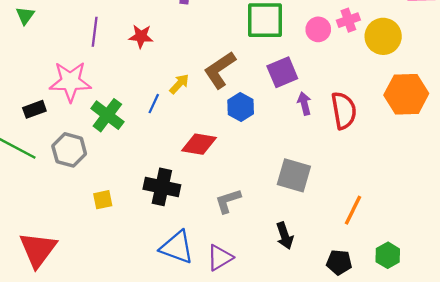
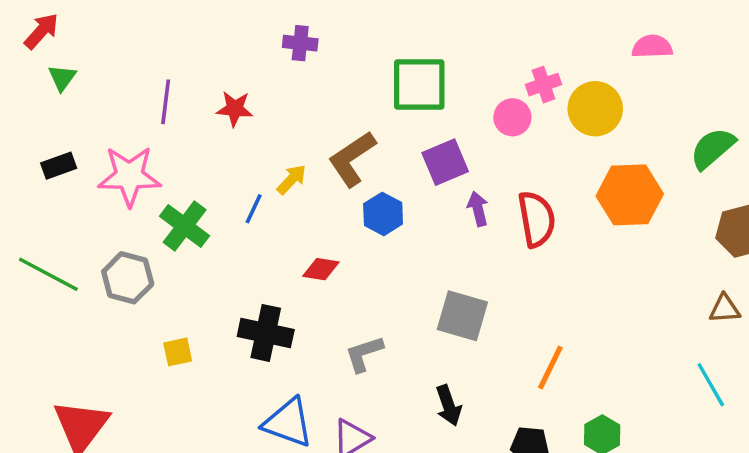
pink circle: (318, 29) -> (512, 117), moved
black rectangle: (34, 109) -> (59, 166), moved
red diamond: (199, 144) -> (321, 269), size x0.7

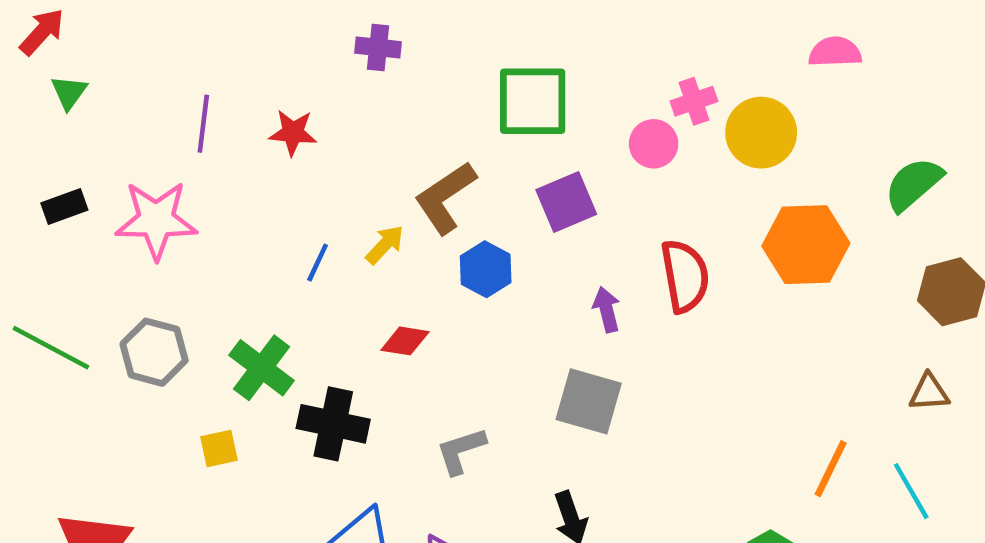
yellow arrow: (292, 179) -> (385, 245), moved
purple arrow: (478, 209) -> (607, 310), moved
green cross: (185, 226) -> (262, 368), moved
orange line: (550, 367) -> (831, 469), moved

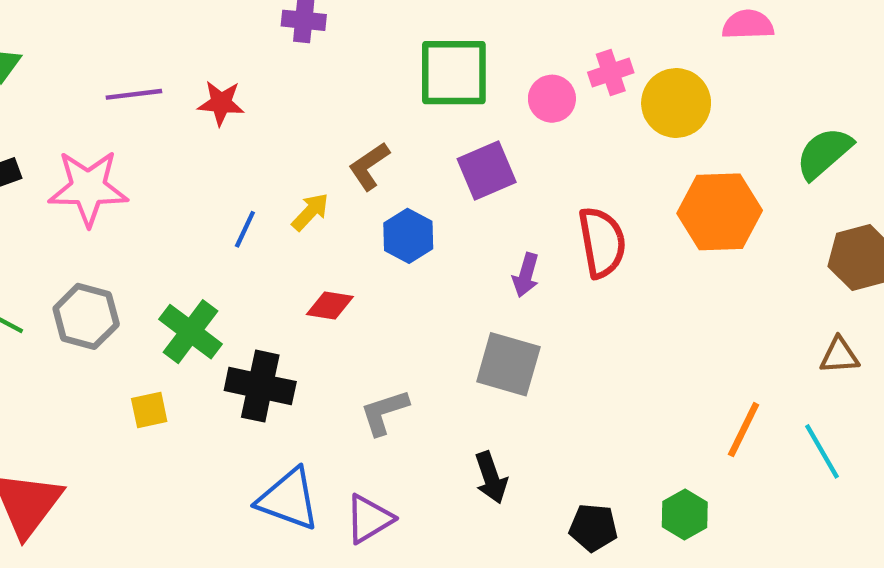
purple line: (203, 124) -> (134, 94), turned 76
pink circle: (654, 144) -> (552, 99), moved
brown L-shape: (445, 198) -> (369, 166), size x0.7
purple arrow: (607, 310) -> (526, 275), turned -150

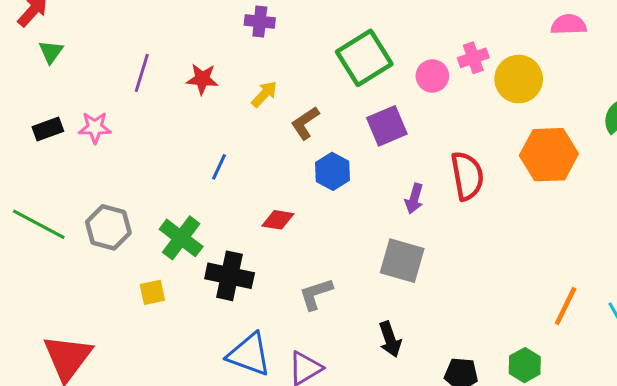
green square: (454, 73) -> (364, 58), turned -32
purple line: (134, 94) -> (142, 73), turned -66
pink star: (88, 188) -> (95, 127), moved, size x0.6
yellow arrow: (310, 212) -> (264, 94), moved

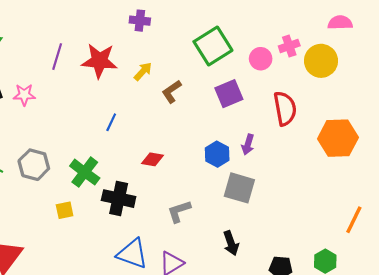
pink semicircle: (569, 25) -> (340, 23), moved
red star: (202, 79) -> (100, 61), size x1.6
orange hexagon: (549, 155) -> (338, 138), moved
blue hexagon: (332, 171) -> (217, 154), moved
red semicircle: (467, 176) -> (285, 109), moved

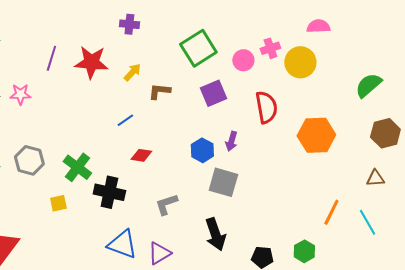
brown L-shape: (172, 92) -> (159, 91), turned 40
blue line: (111, 122) -> (125, 120), moved, turned 30
black arrow: (231, 243) -> (215, 234), size x1.4

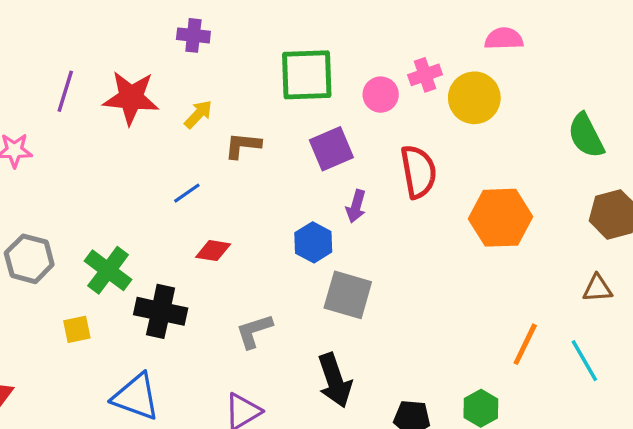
green square: (198, 48) -> (307, 75), turned 30
green semicircle: (368, 85) -> (586, 136), turned -76
purple arrow: (231, 141) -> (356, 206), moved
blue triangle: (122, 244) -> (136, 397), moved

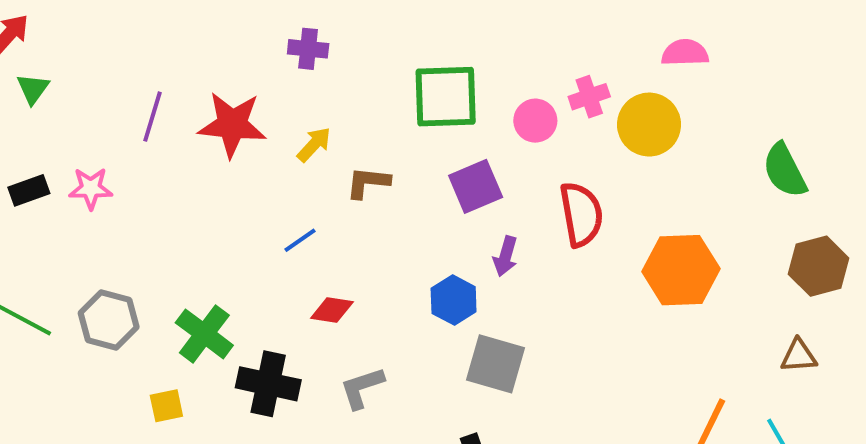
gray L-shape: (254, 331) -> (362, 388), moved

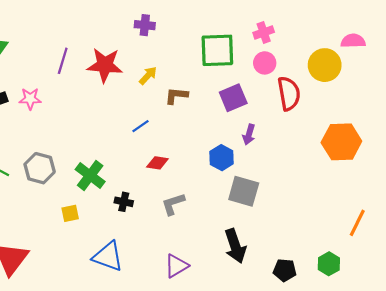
pink semicircle: (685, 53) -> (353, 41), moved
pink cross: (589, 97) -> (264, 32), moved
red semicircle: (581, 214) -> (289, 93), moved
black cross: (268, 384) -> (124, 202), size x0.6

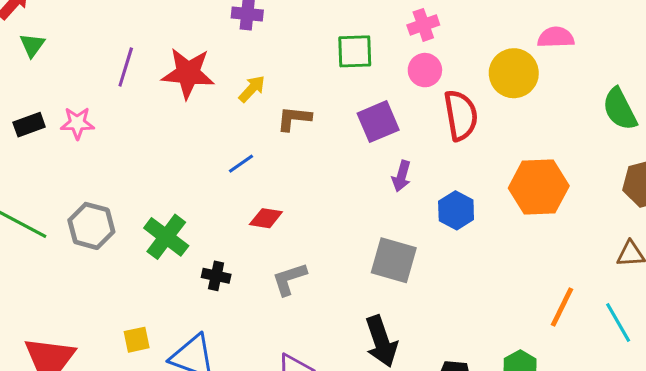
green square: (217, 50) -> (355, 51), size x0.7
blue hexagon: (222, 158) -> (456, 210), moved
yellow square: (70, 213) -> (137, 340), moved

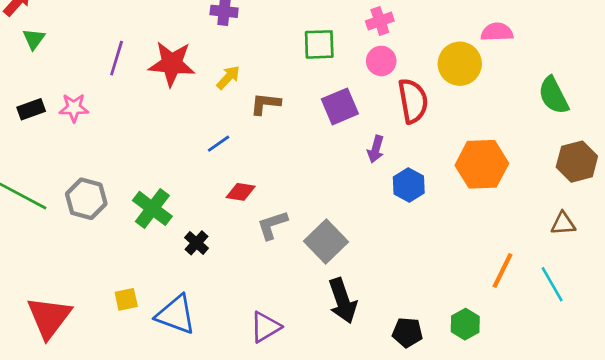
purple arrow: (402, 176) -> (376, 149), moved
gray square: (394, 260) -> (326, 242), moved, turned 30
black cross: (216, 276) -> (197, 243), turned 30
gray L-shape: (289, 279) -> (272, 225), moved

